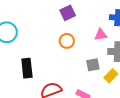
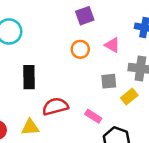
pink triangle: (101, 35) -> (112, 45), moved, turned 32

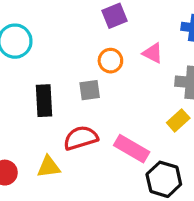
gray square: (109, 81) -> (90, 90), moved
pink rectangle: (93, 116) -> (132, 149), size x1.5

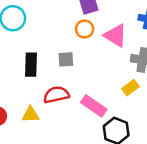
pink triangle: (153, 53) -> (115, 36), size x1.5
orange circle: (110, 61) -> (85, 29), moved

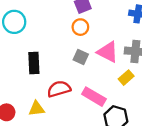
pink triangle: (115, 36) -> (108, 52), moved
gray square: (66, 59) -> (81, 57), moved, turned 32

